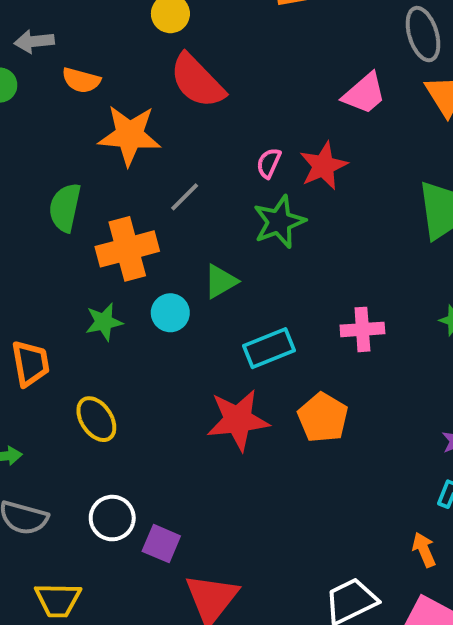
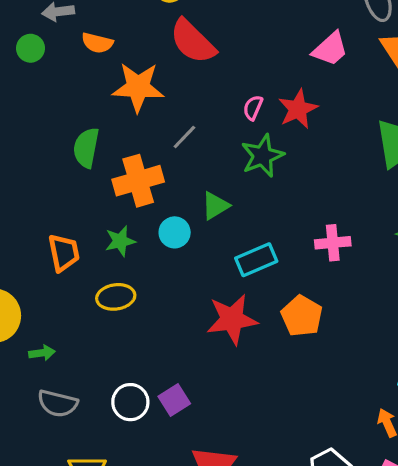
orange trapezoid: (30, 363) -> (64, 253), moved
yellow ellipse: (96, 419) -> (116, 297), moved, turned -63
purple square: (161, 544) -> (174, 400), moved, turned 36

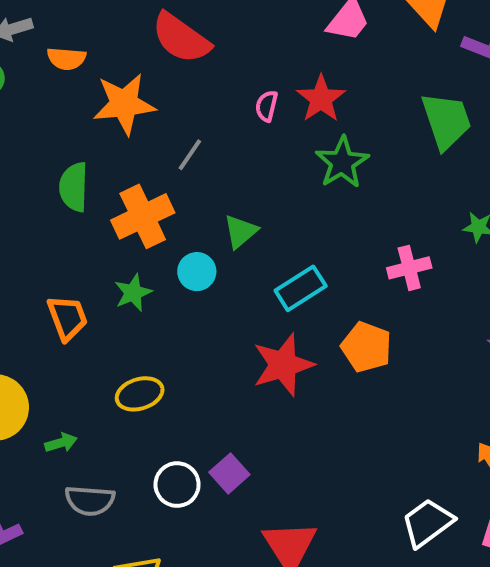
green star: (262, 156) -> (342, 162), moved
pink cross: (333, 243) -> (409, 268), moved
yellow ellipse: (116, 297) -> (140, 394), moved

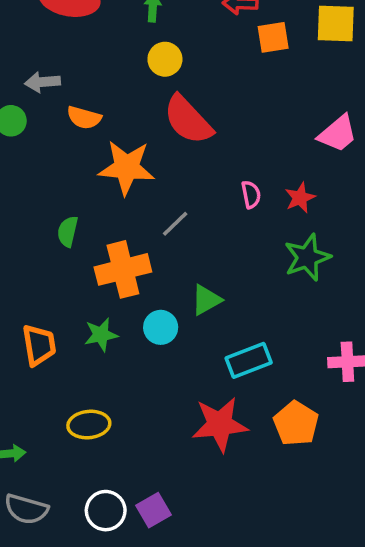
red star: (321, 99) -> (300, 198), size x0.7
pink semicircle: (267, 106) -> (251, 195), turned 144
green semicircle: (74, 187) -> (68, 232), size x0.7

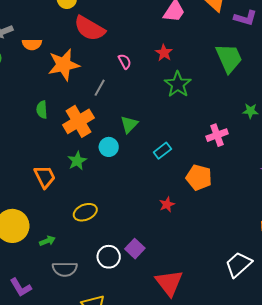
pink semicircle: (251, 195) -> (125, 61), moved
cyan rectangle: (249, 360) -> (162, 151), size x0.7
red star: (220, 424) -> (167, 204), moved, size x0.5

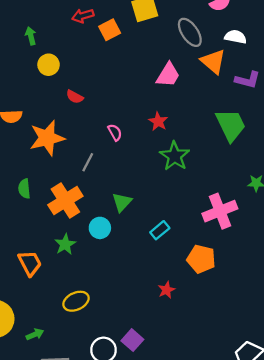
red semicircle: (90, 28) -> (75, 97), size x0.5
pink cross: (217, 135) -> (220, 211), size x1.4

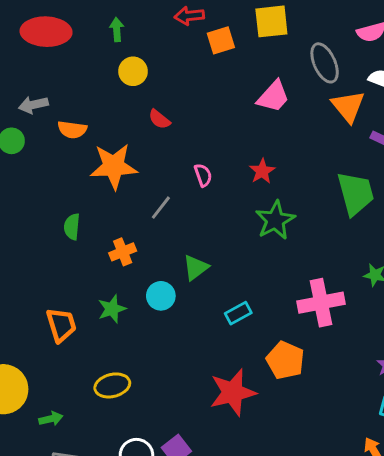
pink trapezoid: (168, 75) -> (273, 97), moved
orange cross: (65, 200) -> (123, 252), size x0.6
red star: (166, 290) -> (233, 392), size x2.0

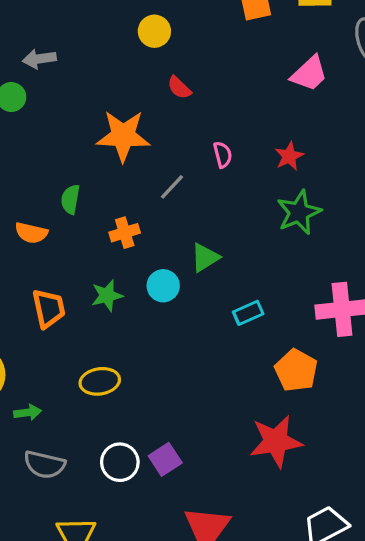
orange semicircle: (72, 130) -> (31, 233), moved
red star: (233, 392) -> (276, 441), moved

